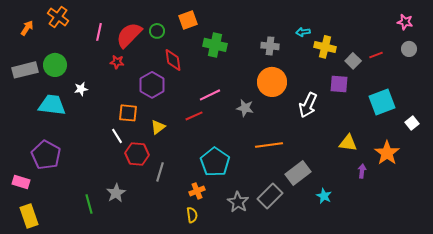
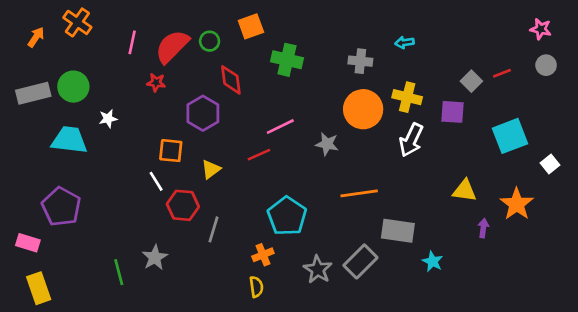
yellow cross: (325, 47) -> (407, 97), moved
gray rectangle: (298, 173) -> (398, 231), turned 45

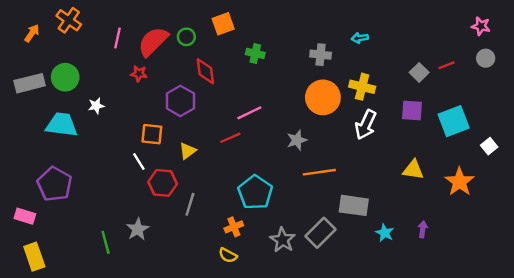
green cross: (287, 60) -> (255, 53), size x0.7
purple square: (453, 112) -> (412, 110), moved
gray star: (327, 144) -> (297, 140), moved, turned -30
purple arrow: (483, 228) -> (423, 229), moved
yellow semicircle: (256, 287) -> (228, 255), turned 126

